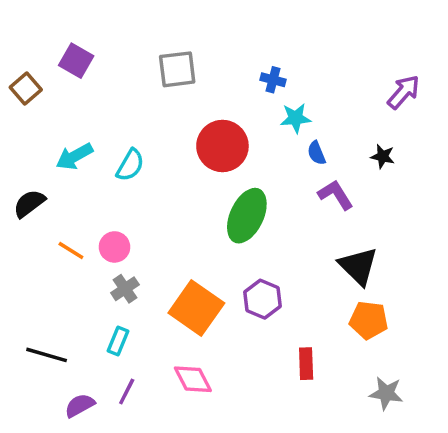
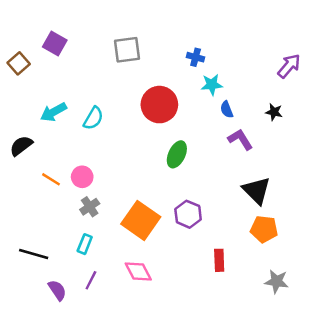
green ellipse: (247, 216) -> (177, 154), size x0.7
purple semicircle: (80, 405) -> (57, 290), turned 85

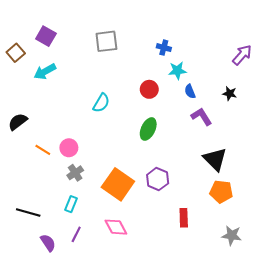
red circle: (159, 105) -> (149, 89), moved, size x0.6
cyan arrow: (54, 112) -> (45, 72), moved
cyan semicircle: (93, 118) -> (101, 103), moved

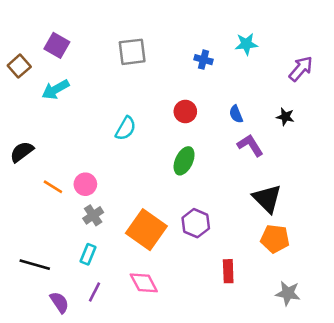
cyan star: (177, 71) -> (246, 44), moved

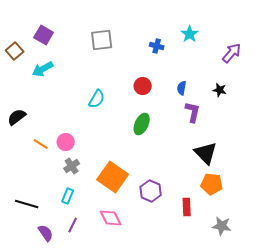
cyan star: (246, 44) -> (190, 34), turned -30
blue semicircle: (236, 114) -> (182, 88), turned 32
purple L-shape: (250, 145) -> (193, 112), turned 45
purple hexagon: (196, 223) -> (151, 191), moved
red rectangle: (228, 271) -> (187, 207), moved

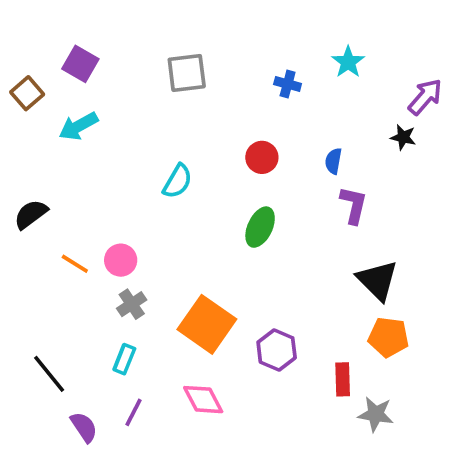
black star: (220, 90) -> (403, 137), moved
black line: (27, 204) -> (49, 374), turned 35
gray star: (222, 226) -> (376, 414), moved

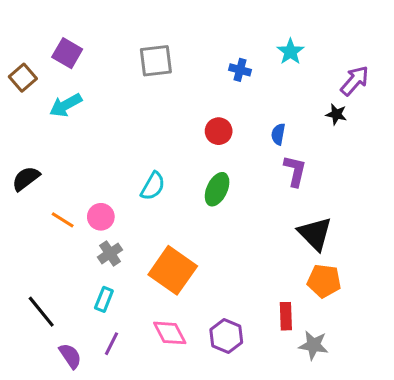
cyan semicircle: (178, 181) -> (153, 186), moved
purple hexagon: (277, 350) -> (226, 336), moved

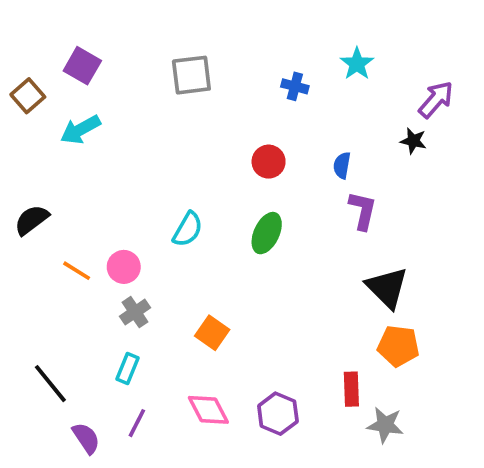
orange square: (173, 270) -> (212, 333), size x0.6

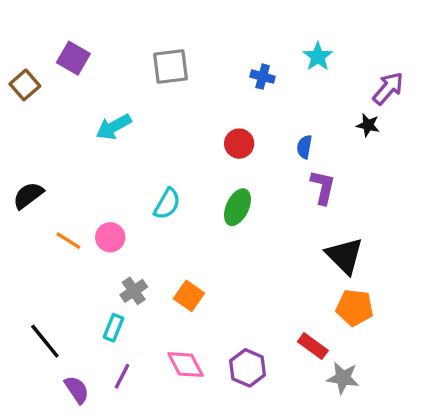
cyan arrow: (80, 130) -> (114, 127), moved
gray cross: (135, 312) -> (134, 291), moved
red rectangle: (351, 389) -> (313, 346), turned -52

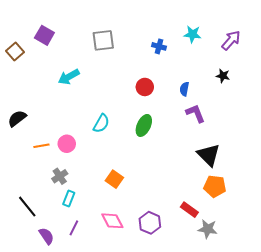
cyan star: (318, 56) -> (192, 34), turned -30
purple arrow: (388, 88) -> (231, 40), moved
purple L-shape: (323, 187) -> (195, 113), turned -35
orange line: (68, 241) -> (41, 146), turned -42
gray cross: (134, 291) -> (60, 176), moved

